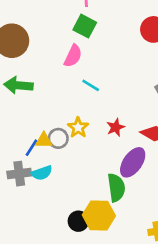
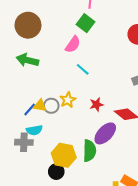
gray cross: (19, 174) -> (24, 142), moved
yellow hexagon: (99, 215) -> (64, 155), moved

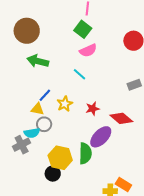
pink semicircle: (73, 44) -> (88, 50), moved, turned 30
green arrow: (27, 60) -> (38, 61), moved
gray circle: (51, 106) -> (44, 124), moved
blue line: (30, 109) -> (45, 95), moved
gray cross: (24, 142) -> (22, 145), turned -30

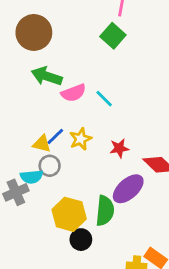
pink semicircle: (88, 50) -> (73, 93), moved
blue line: (45, 95) -> (55, 137), moved
black circle: (53, 174) -> (81, 240), moved

